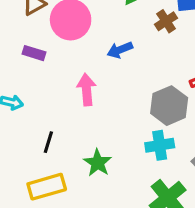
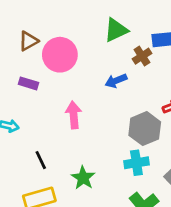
blue arrow: (120, 50) -> (116, 81), moved
black line: (48, 142) -> (41, 160), turned -42

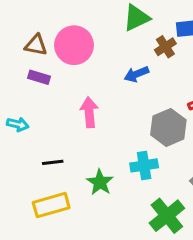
brown triangle: (28, 41) -> (36, 45), moved, turned 40
black line: (41, 160) -> (53, 162), turned -72
cyan cross: (136, 163) -> (144, 165), moved

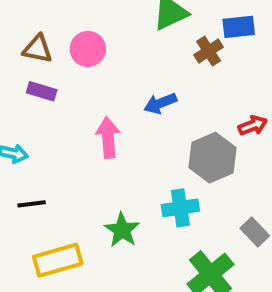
pink circle: (74, 45) -> (88, 49), size x0.7
blue arrow: (136, 74) -> (160, 103), moved
black line: (53, 162) -> (32, 204), moved

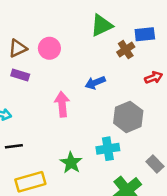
brown triangle: (38, 49) -> (18, 48), turned -36
red arrow: (253, 125) -> (154, 78), moved

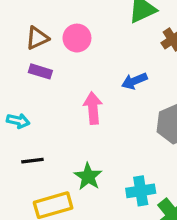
cyan cross: (108, 149) -> (141, 191), moved
green star: (71, 163) -> (88, 177), moved

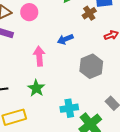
green star: (88, 177) -> (36, 88), moved

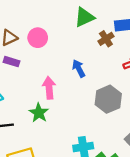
blue arrow: (65, 39) -> (79, 68), turned 84
green star: (36, 88) -> (39, 113), moved

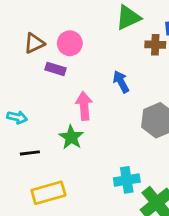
brown cross: (106, 39) -> (155, 45), turned 35
purple rectangle: (11, 62) -> (56, 69), moved

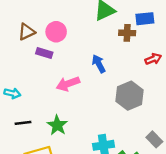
pink arrow: (84, 106) -> (68, 84), turned -105
green star: (71, 137) -> (57, 125), moved

